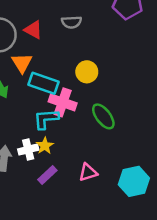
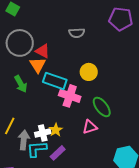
red triangle: (33, 30) -> (43, 51), moved
cyan L-shape: (46, 119) -> (37, 149), moved
pink triangle: (88, 172) -> (90, 127), moved

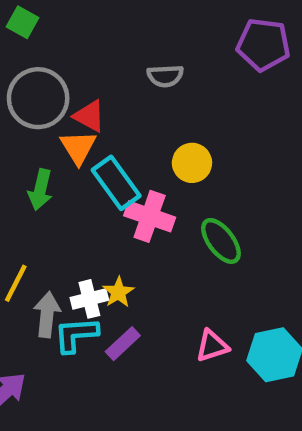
cyan rectangle: (55, 81) -> (116, 183), turned 35
green arrow: (21, 84) -> (40, 190), turned 42
pink triangle: (90, 127) -> (212, 346), moved

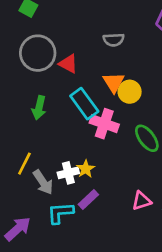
orange triangle: (78, 147) -> (114, 82), moved
gray arrow: (47, 315) -> (43, 182), turned 140
cyan L-shape: (76, 335) -> (60, 213), moved

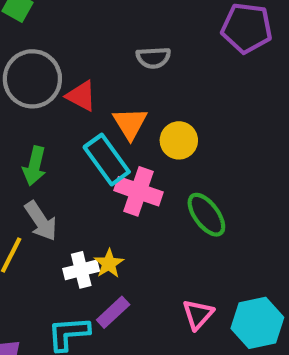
orange triangle: (114, 82) -> (130, 123), moved
gray arrow: (43, 182) -> (41, 221), moved
pink triangle: (142, 201) -> (198, 314), turned -30

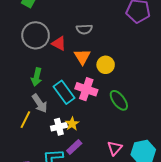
gray semicircle: (153, 58) -> (84, 29), moved
cyan rectangle: (107, 160) -> (64, 92), moved

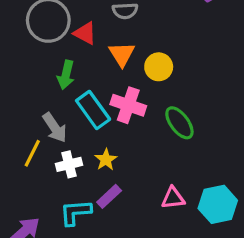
green arrow: (37, 77) -> (66, 75), moved
white cross: (59, 127) -> (69, 164), moved
pink triangle: (115, 148) -> (173, 198), turned 42

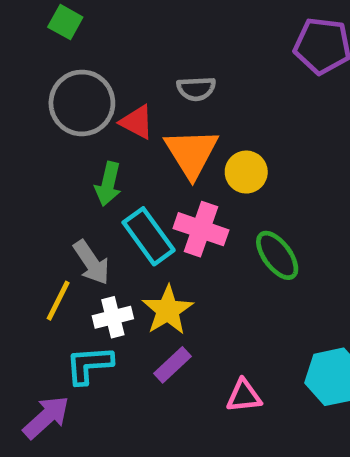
orange triangle: (122, 54) -> (191, 153), size x1.4
yellow star: (106, 160) -> (168, 310), size x1.5
pink triangle: (173, 198) -> (244, 396), moved
cyan L-shape: (75, 212) -> (89, 365), moved

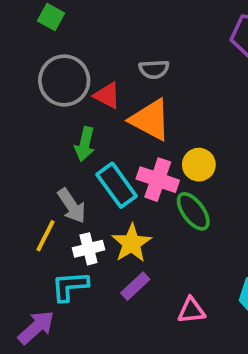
orange triangle: (191, 153) -> (150, 120), turned -30
yellow circle: (246, 172) -> (199, 165), moved
green ellipse: (277, 255) -> (193, 211), moved

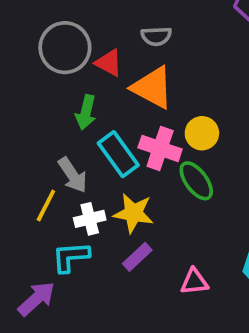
yellow star: (132, 243) -> (133, 213), turned -30

